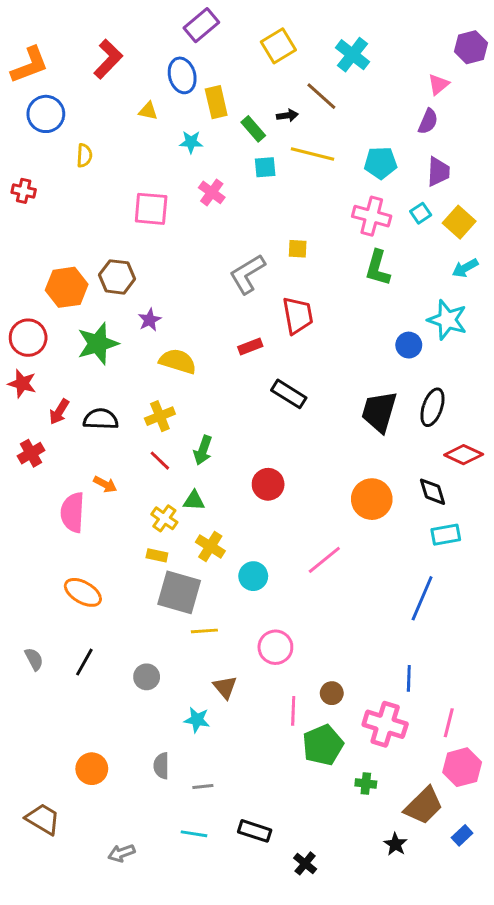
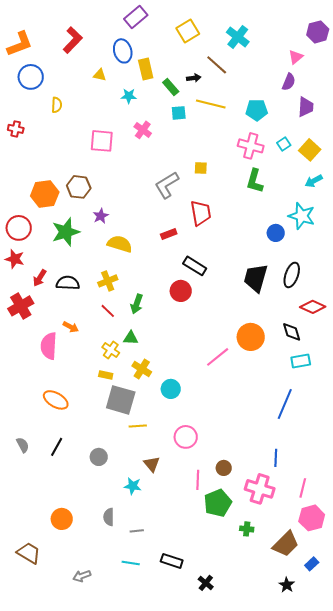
purple trapezoid: (438, 172) -> (306, 107), moved
red cross: (31, 453) -> (21, 306), size x1.4
red circle: (268, 484) -> (181, 291), moved
pink line: (324, 560) -> (218, 357), moved
black star: (395, 844) -> (287, 585), moved

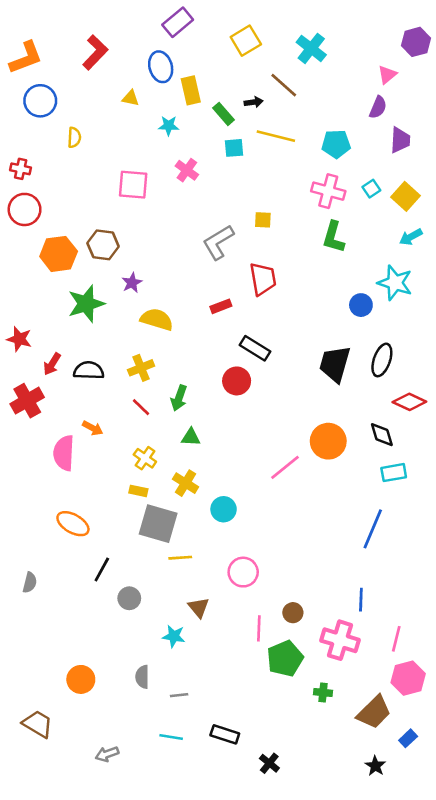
red circle: (19, 228) -> (25, 209), moved
green triangle: (131, 338) -> (191, 437), moved
gray semicircle: (23, 445) -> (30, 583), turned 42
black line: (57, 447) -> (102, 569), moved

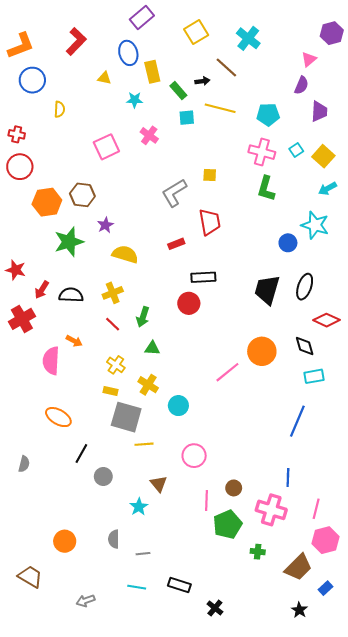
pink square: (133, 185) -> (106, 147), turned -30
black rectangle: (255, 348) -> (203, 277), turned -35
cyan star: (174, 636) -> (139, 507), turned 30

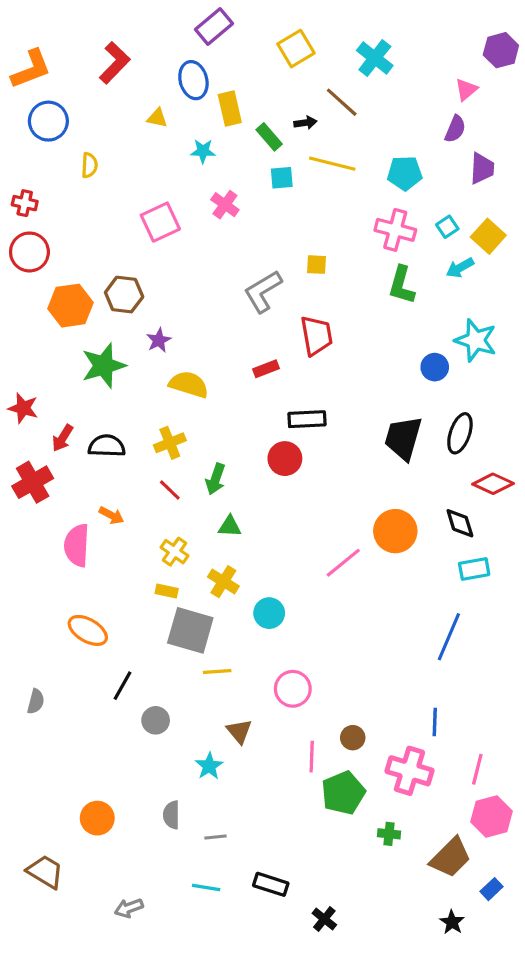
cyan arrow: (328, 189) -> (460, 268), moved

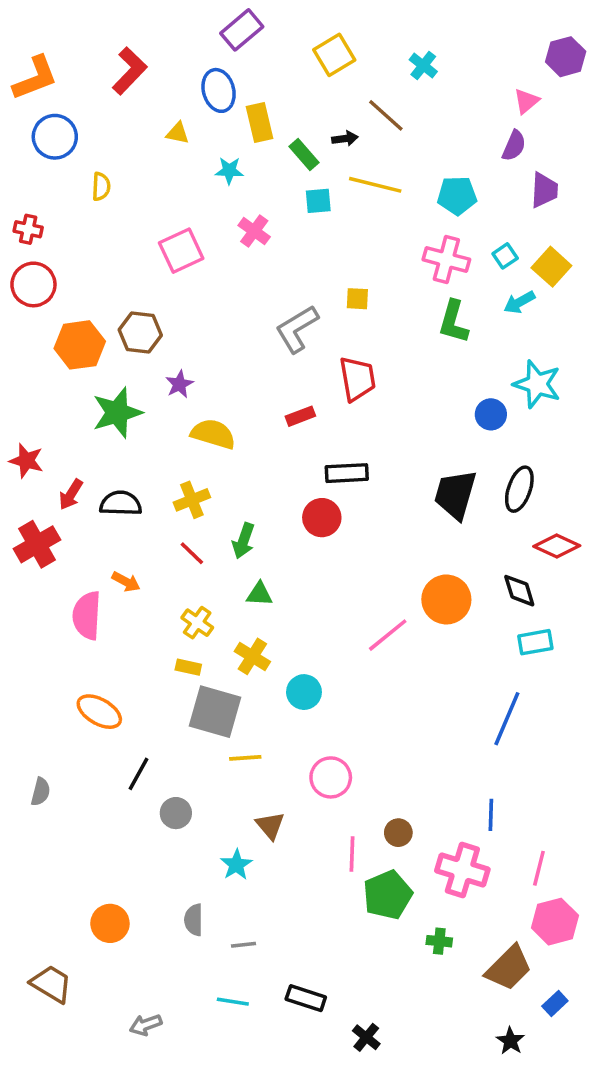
cyan cross: (375, 58) -> (423, 66), size x0.7

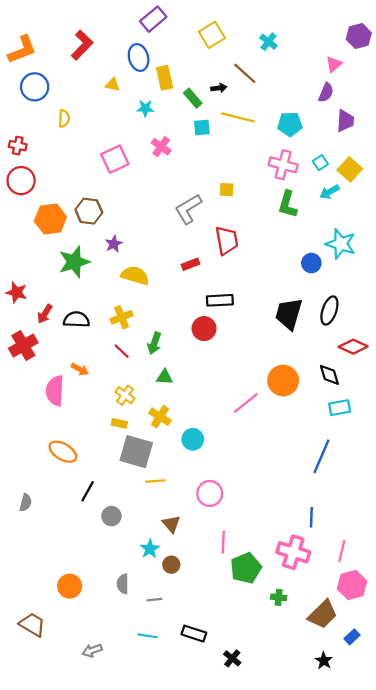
brown circle: (398, 833) -> (171, 565), moved

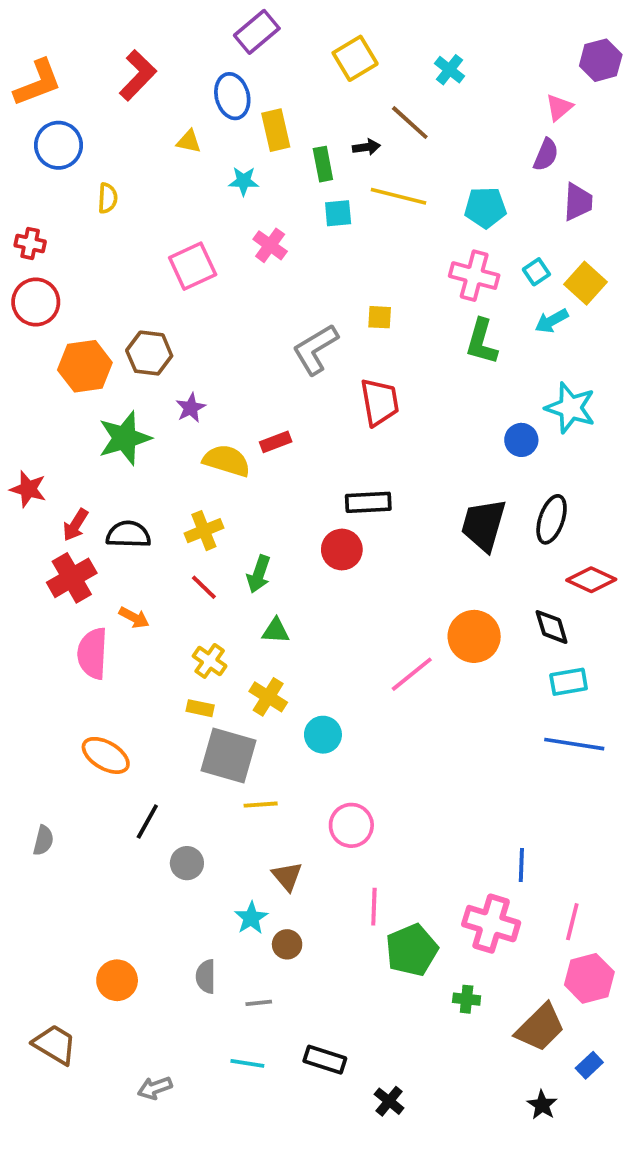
green rectangle: (193, 98) -> (323, 164), turned 30
red rectangle: (190, 264) -> (276, 442), moved
red cross: (23, 346) -> (72, 578), moved
blue line: (322, 456) -> (574, 744), moved, turned 76

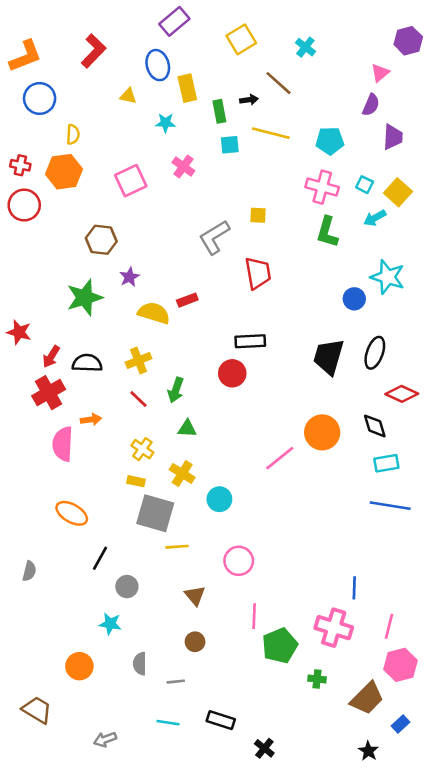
cyan square: (536, 272) -> (365, 185), turned -30
orange hexagon: (85, 366) -> (64, 172), moved
orange arrow: (134, 618) -> (91, 420), turned -36
cyan star: (251, 918) -> (110, 624), moved, turned -30

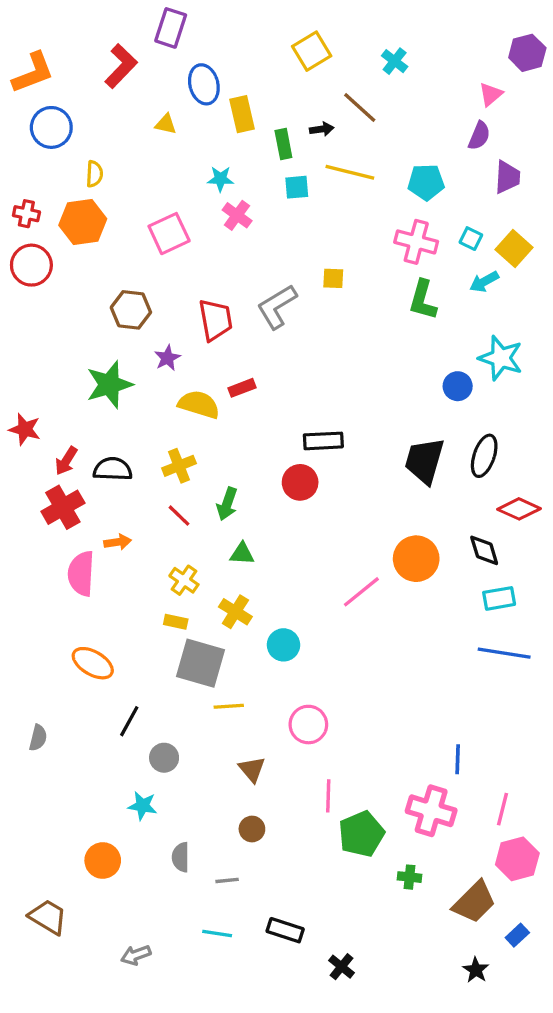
purple rectangle: (174, 21) -> (171, 28), moved, turned -32
cyan star: (165, 123) -> (220, 179), moved
red trapezoid: (258, 273) -> (215, 320), moved

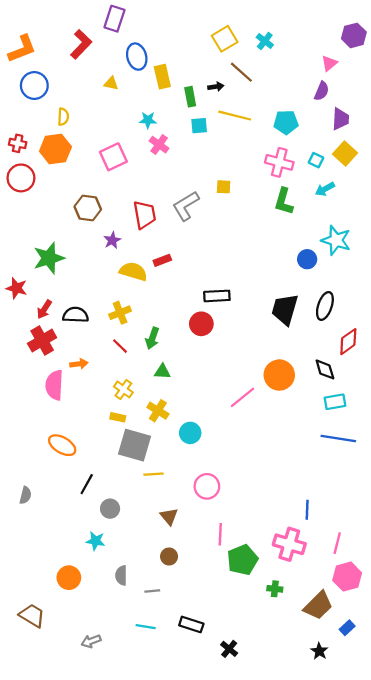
yellow square: (312, 51) -> (225, 39), moved
yellow square: (514, 249) -> (345, 153), moved
green star: (109, 385) -> (49, 258), moved
red diamond: (519, 509) -> (348, 342), turned -60

